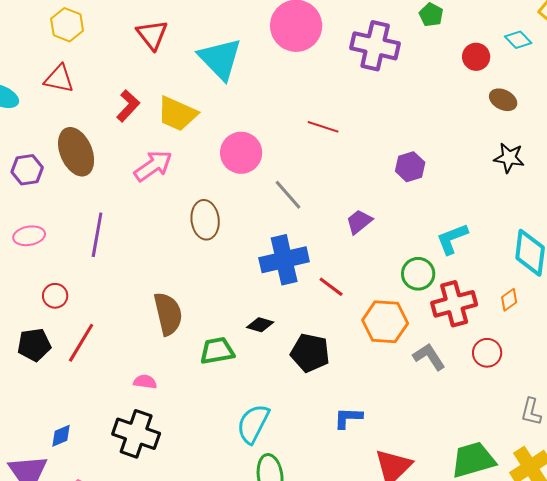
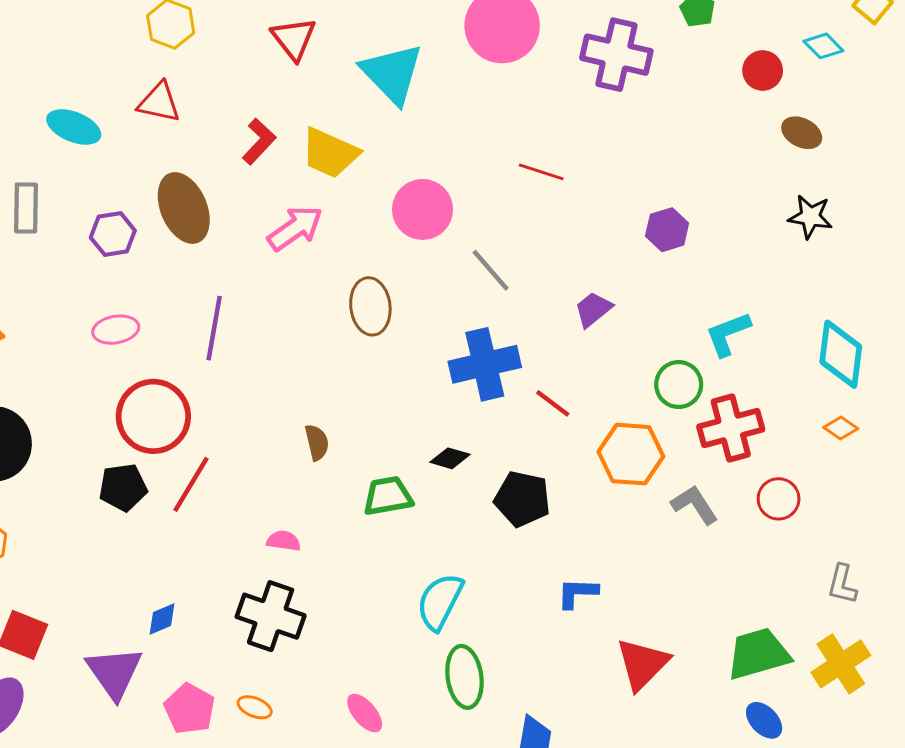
red circle: (55, 296) -> (153, 416), size x2.0
orange diamond: (509, 300) -> (841, 428), moved, turned 70
brown semicircle: (168, 314) -> (317, 442), size x0.6

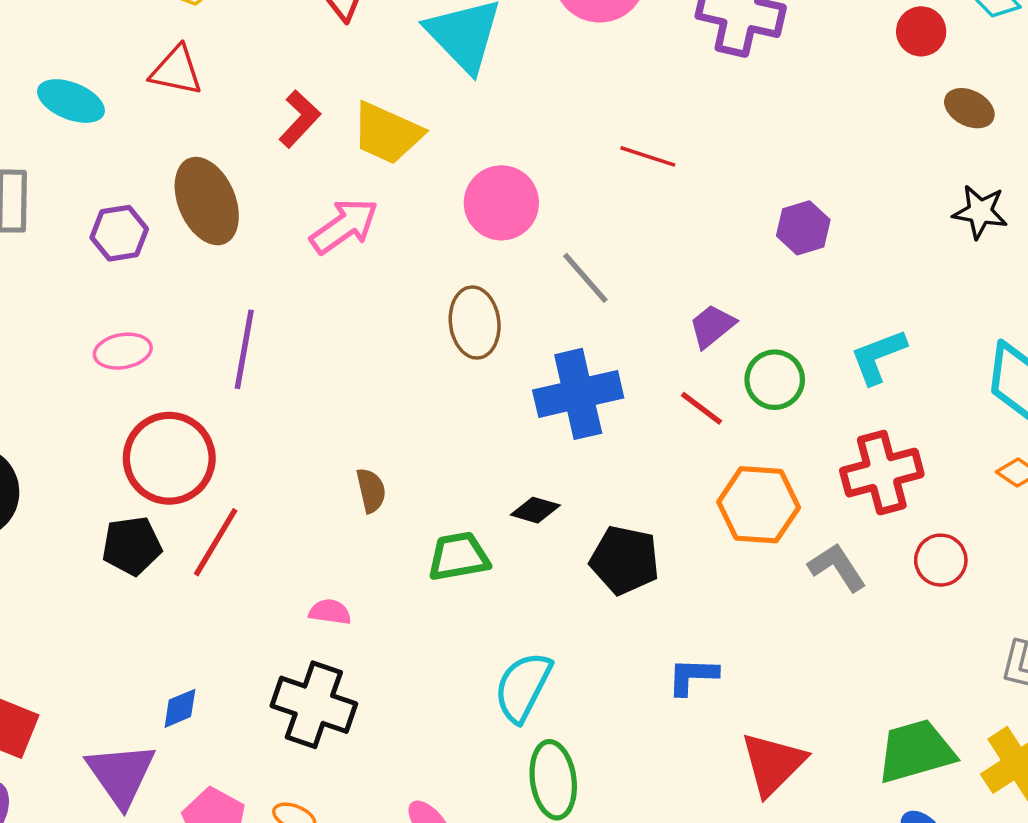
brown ellipse: (370, 306) -> (475, 323), moved
green circle: (679, 385) -> (775, 380), moved
red line: (553, 403) -> (701, 408), moved

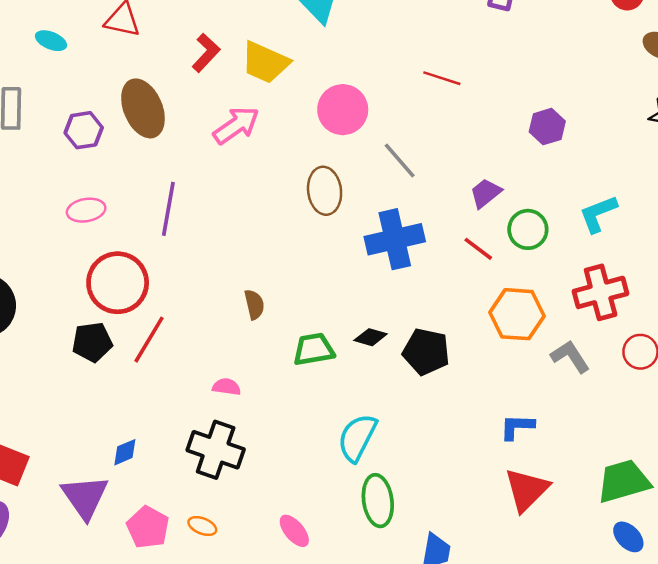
cyan ellipse: (71, 101) -> (51, 41), size x0.7
black diamond: (535, 510) -> (371, 337), moved
blue L-shape: (693, 676) -> (517, 427), moved

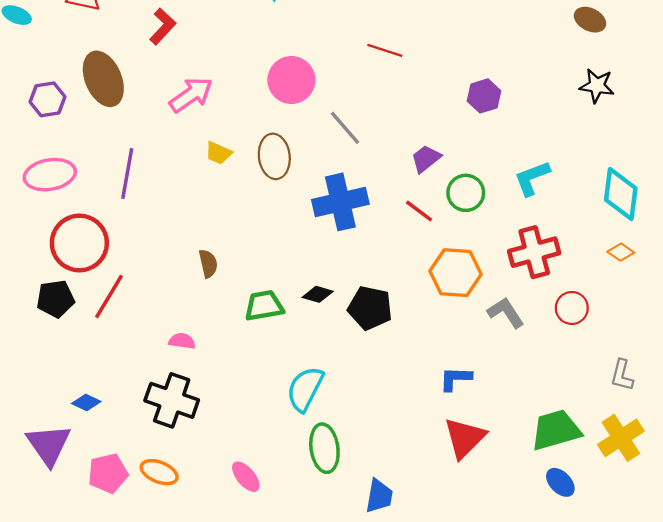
yellow trapezoid: (265, 62) -> (218, 153), moved, size x0.6
pink ellipse: (86, 210) -> (50, 175), size x1.4
blue diamond: (125, 452) -> (86, 403), turned 48
orange ellipse: (202, 526) -> (159, 472), size x1.4
pink pentagon: (148, 527) -> (108, 473), turned 30

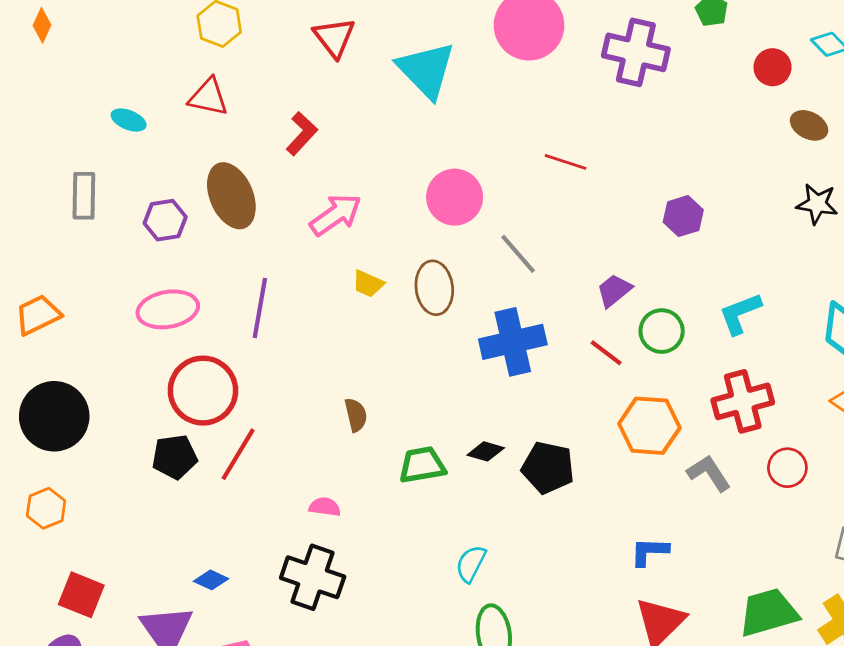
cyan semicircle: (305, 389) -> (471, 564), size x0.7

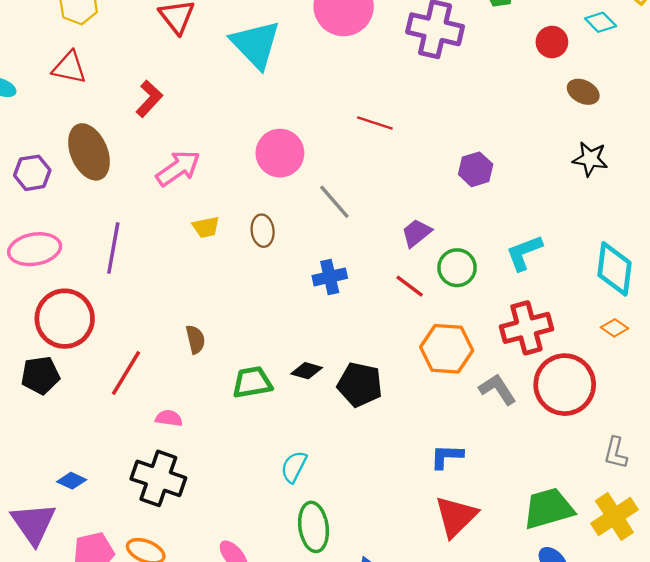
yellow trapezoid: (368, 284) -> (206, 227), turned -36
brown ellipse: (434, 288) -> (263, 231), size x0.7
blue cross: (513, 342) -> (330, 277), size x0.6
red line: (238, 454) -> (126, 373), moved
red circle: (787, 468) -> (565, 385), size x1.8

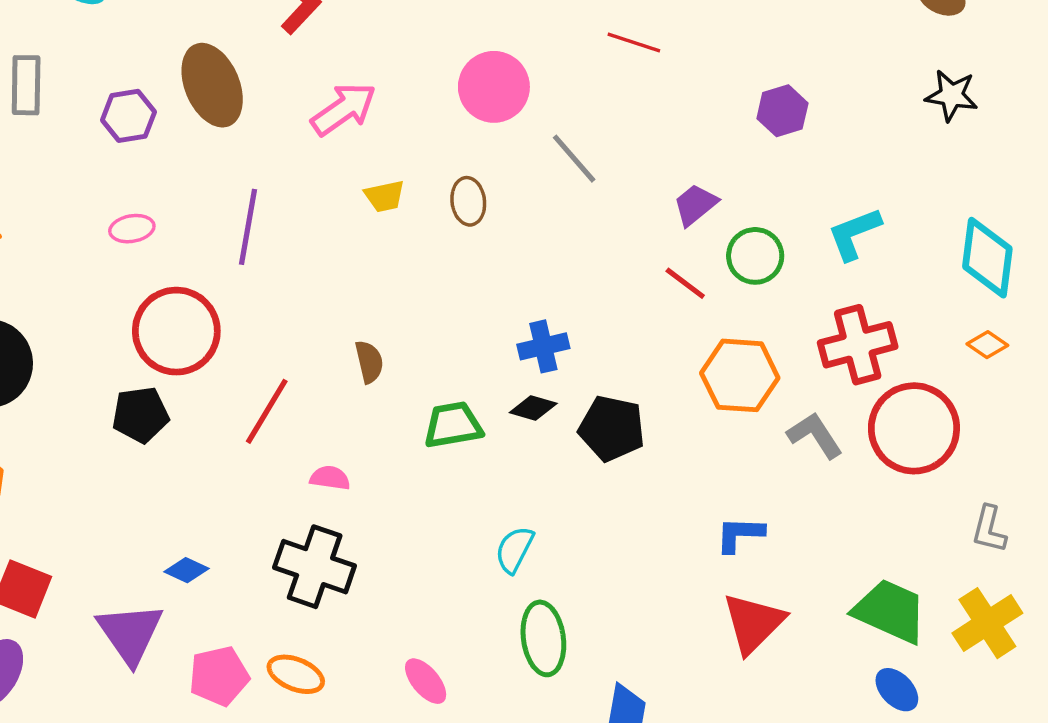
pink ellipse: (35, 249) -> (132, 229), size x0.6
blue cross: (330, 277) -> (543, 346), moved
green trapezoid: (548, 508) -> (890, 611), turned 40

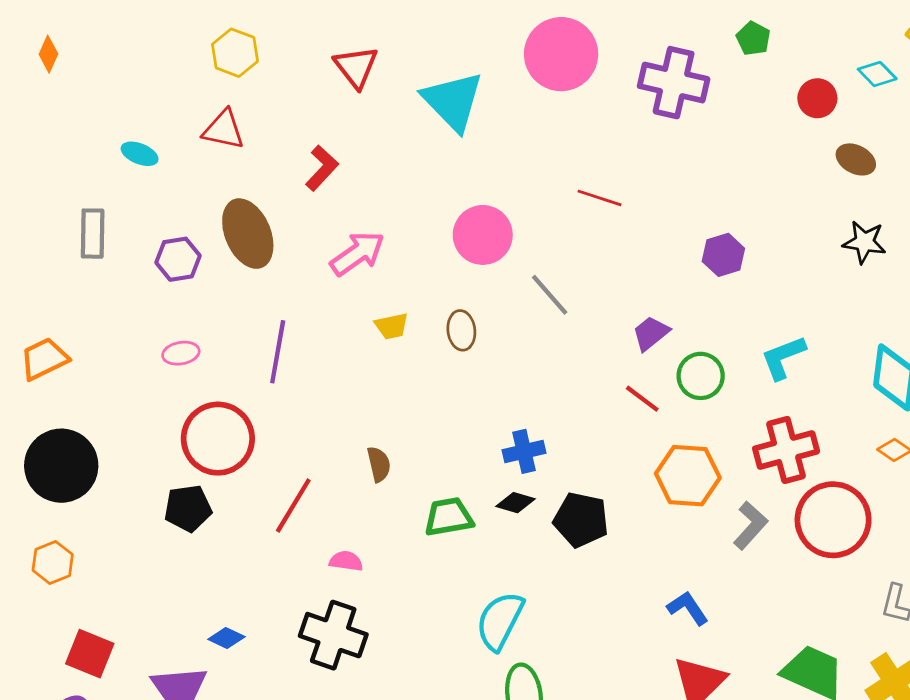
gray L-shape: (815, 435) -> (750, 525), turned 75
blue L-shape: (740, 534) -> (688, 608), turned 54
cyan semicircle: (514, 550) -> (500, 621), size x1.5

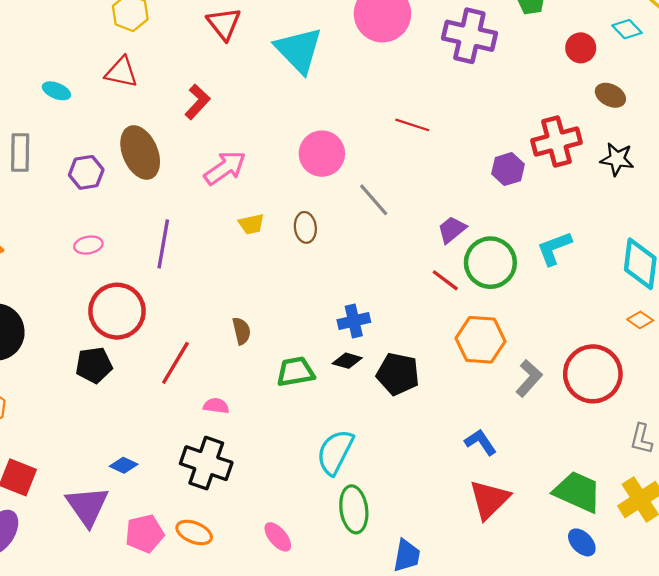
green circle: (701, 376) -> (490, 263), size x1.4
red cross: (786, 450) -> (556, 141), moved

